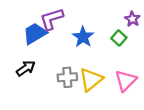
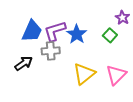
purple L-shape: (52, 19) -> (55, 31), moved
blue trapezoid: (35, 34) -> (32, 31), turned 145
gray cross: (67, 77) -> (51, 51), moved

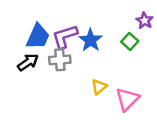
black arrow: (24, 63) -> (28, 62), moved
yellow triangle: (84, 74) -> (99, 87), size x0.6
pink triangle: (116, 75) -> (127, 99), moved

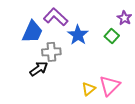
purple L-shape: (65, 37) -> (56, 17), moved, turned 60
black arrow: (28, 62) -> (39, 69), moved
yellow triangle: (99, 87) -> (88, 89), moved

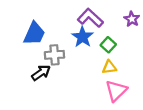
purple L-shape: (56, 17) -> (90, 18), moved
green square: (112, 36) -> (108, 45), moved
yellow triangle: (88, 89) -> (109, 67), moved, turned 32

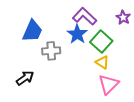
green square: (108, 45) -> (101, 41), size x1.5
yellow triangle: (109, 67) -> (102, 62), turned 40
black arrow: (41, 73) -> (25, 78), moved

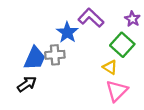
blue trapezoid: (32, 31) -> (35, 58), moved
blue star: (77, 34) -> (67, 32), moved
green square: (101, 41) -> (122, 45), moved

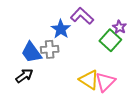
purple star: (132, 19) -> (119, 27), moved
blue trapezoid: (35, 58) -> (31, 52), turned 120
yellow triangle: (110, 67) -> (89, 80), moved, size x1.5

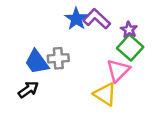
purple star: (119, 27) -> (129, 30), moved
blue star: (61, 29) -> (76, 19), moved
pink triangle: (105, 82) -> (118, 70), moved

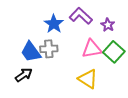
blue star: (76, 19) -> (54, 24), moved
green square: (130, 48) -> (114, 52), moved
pink triangle: (118, 70) -> (92, 49), moved, turned 35

